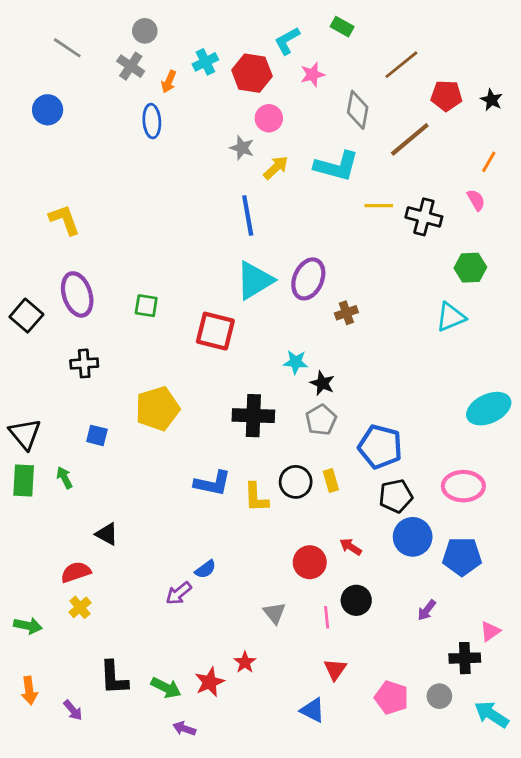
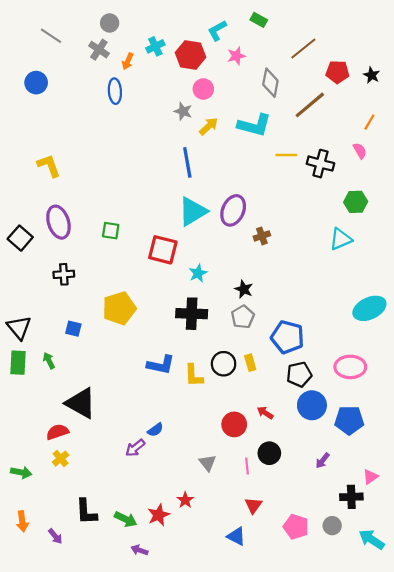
cyan star: (296, 362) -> (198, 273), moved, turned -30
black triangle: (107, 534) -> (81, 403), size x1.8

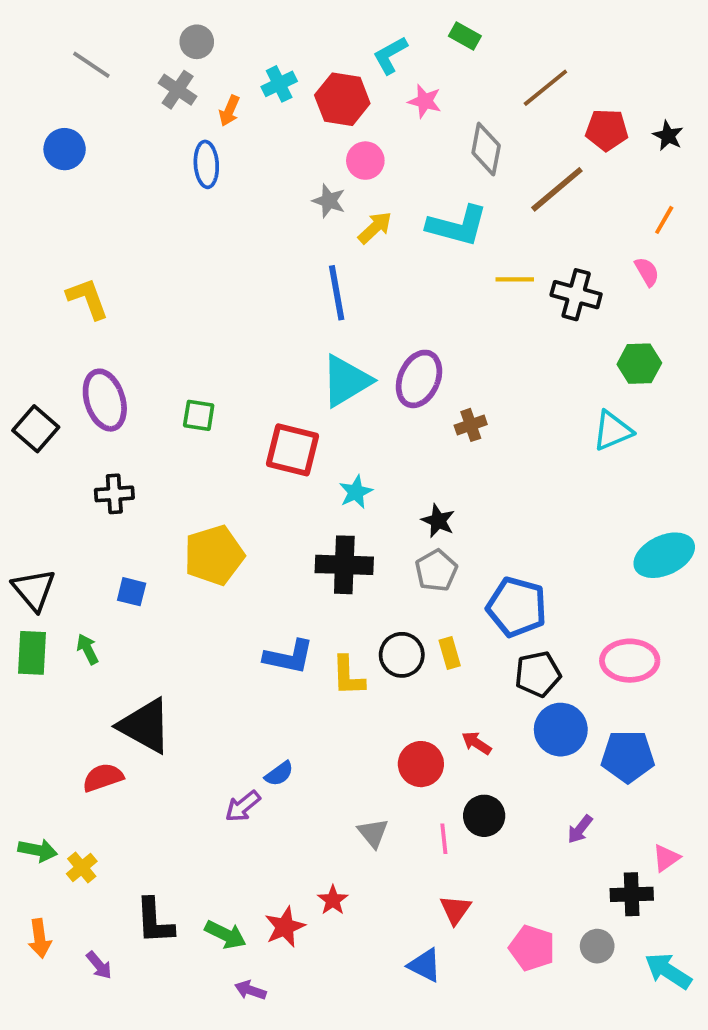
pink star: (236, 56) -> (425, 101), turned 30
yellow cross: (61, 459) -> (82, 868), moved

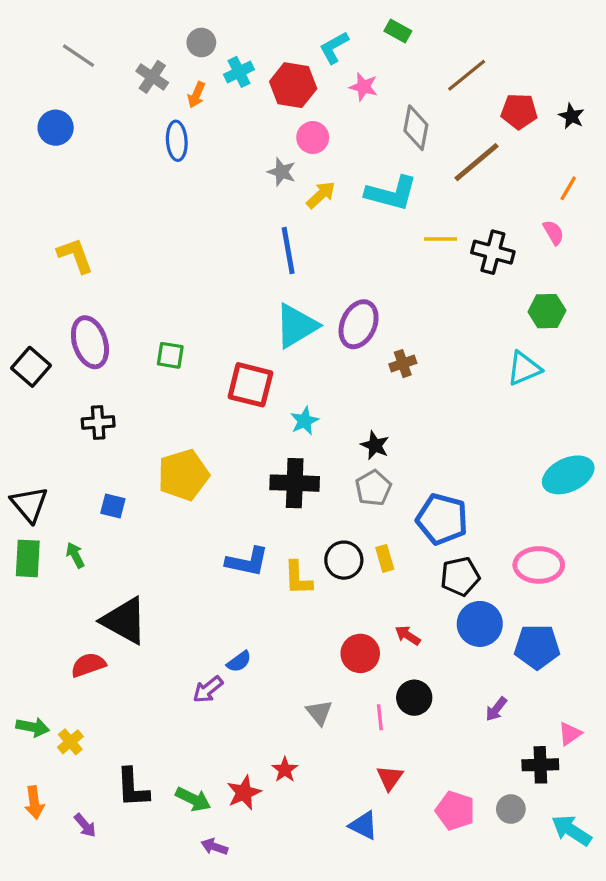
gray circle: (197, 42) -> (201, 43), moved

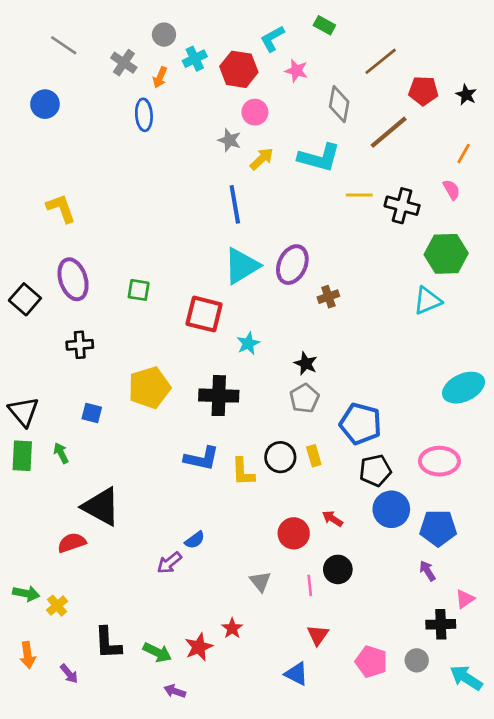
green hexagon: (547, 311) -> (446, 254), size x1.4
black cross: (295, 483) -> (219, 396), moved
purple arrow: (496, 709) -> (427, 571), moved, turned 110

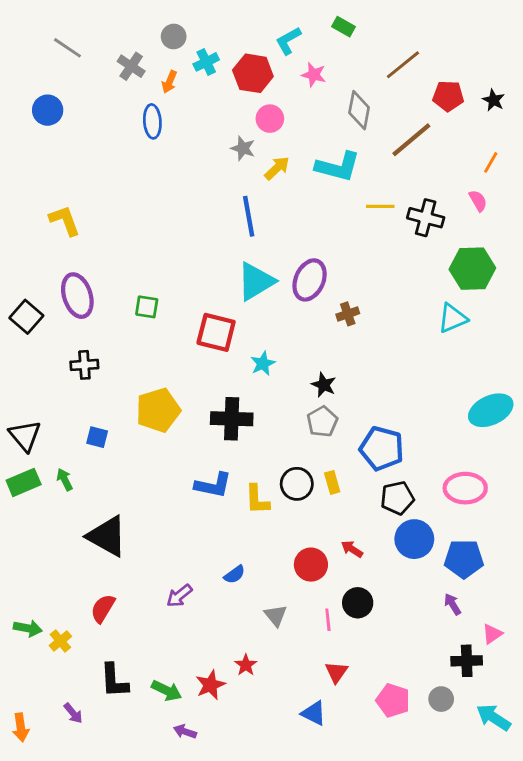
green rectangle: (22, 456) -> (24, 482), turned 64
blue semicircle: (195, 540) -> (234, 574), moved
red semicircle: (72, 543) -> (103, 608), moved, turned -40
orange arrow: (28, 655) -> (21, 727), moved

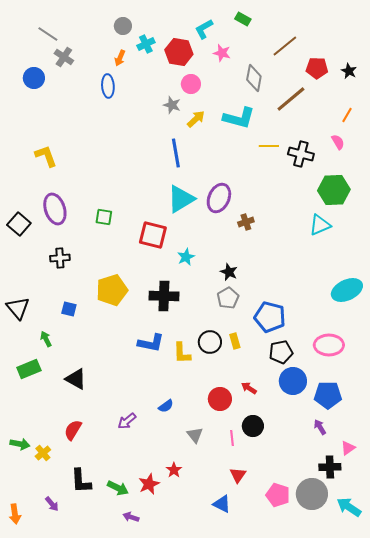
gray cross: (131, 66) -> (64, 57), moved
green rectangle: (24, 482) -> (29, 369), moved
black triangle: (107, 536) -> (76, 379), size x0.7
gray circle: (441, 699) -> (312, 494), size x1.8

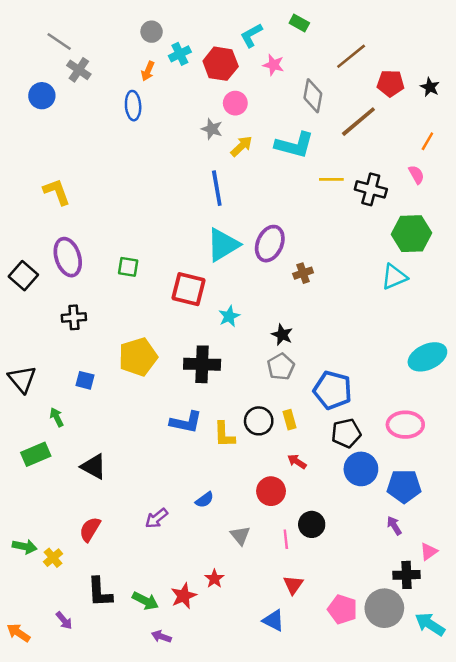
red arrow: (249, 388) -> (297, 462), moved
orange arrow: (15, 514) -> (18, 633), turned 132

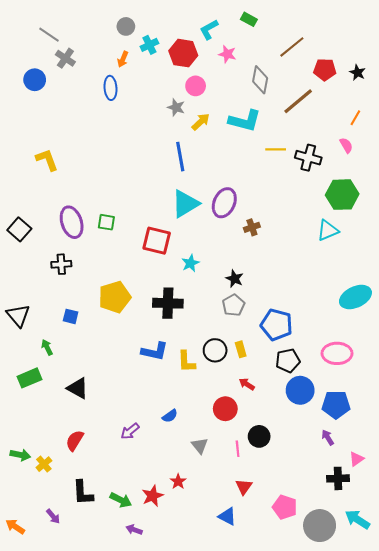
purple ellipse: (68, 257) -> (72, 222), moved
gray circle: (384, 608) -> (320, 526), moved

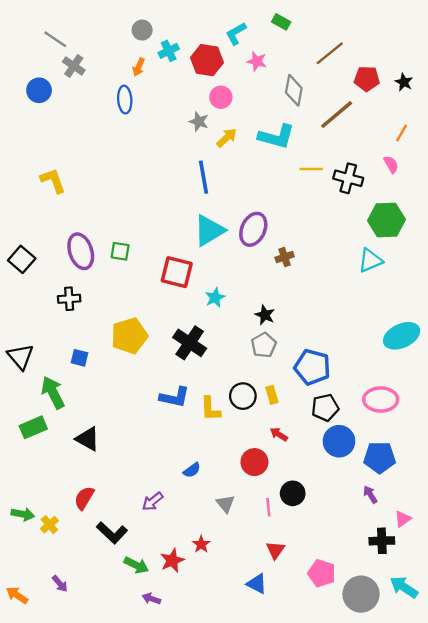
black cross: (168, 303) -> (190, 343), turned 32
green arrow: (47, 347) -> (53, 393), size x1.8
purple arrow: (130, 431) -> (153, 501), moved
black L-shape: (83, 493) -> (112, 533), moved, turned -44

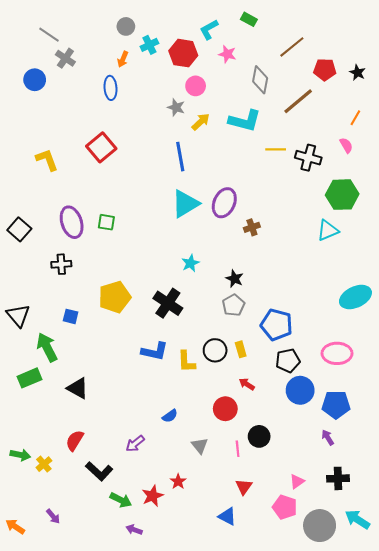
red square: (177, 272) -> (101, 147), moved, turned 36
pink triangle: (403, 519) -> (297, 482), moved

